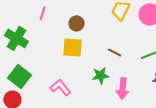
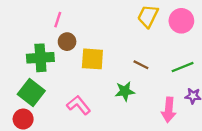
brown circle: (77, 23) -> (67, 42), moved
green cross: (16, 38) -> (40, 58), moved, turned -35
pink arrow: (123, 89) -> (169, 110), moved

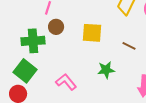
yellow square: (92, 59) -> (92, 33), moved
brown line: (141, 65) -> (129, 46), moved

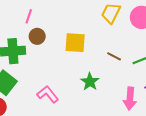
green star: (106, 70) -> (90, 82), turned -30

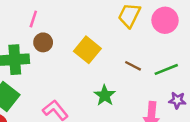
yellow square: (75, 43) -> (87, 50), turned 35

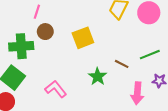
yellow square: (87, 50) -> (83, 38), turned 30
brown line: (133, 66) -> (122, 64), moved

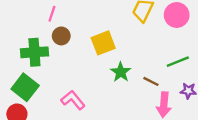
brown line: (122, 64) -> (151, 81), moved
green star: (98, 77) -> (121, 72), moved

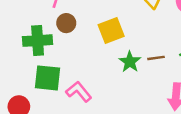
brown line: (151, 81) -> (156, 58), moved, turned -35
green square: (25, 87) -> (48, 78), moved, turned -32

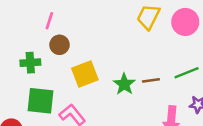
yellow square: (111, 31) -> (85, 74), moved
green cross: (38, 41) -> (30, 63), size x0.7

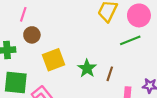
green line: (187, 73) -> (130, 40), moved
brown line: (151, 80) -> (110, 74), moved, turned -64

